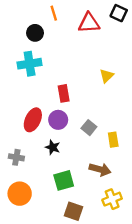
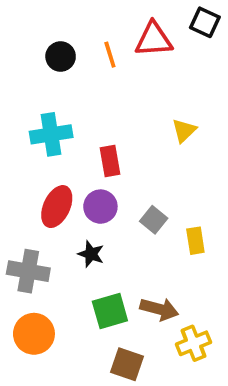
orange line: (54, 13) -> (110, 55), moved
cyan cross: (30, 64) -> (51, 134), moved
gray cross: (16, 157) -> (28, 271), size x1.5
brown arrow: (100, 169) -> (159, 309), moved

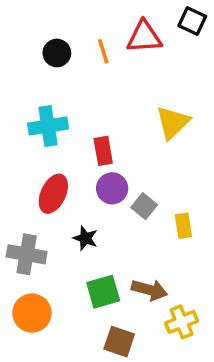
yellow triangle: (184, 131) -> (173, 122), size x1.5
purple circle: (100, 207) -> (112, 188), moved

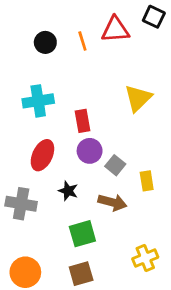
brown arrow: (149, 290) -> (112, 202), moved
orange circle: (32, 313) -> (25, 272), moved
brown square: (119, 342) -> (81, 274), moved, turned -35

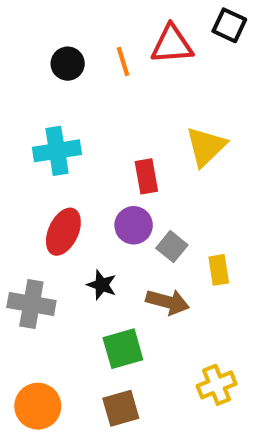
red rectangle: (82, 121) -> (146, 176), moved

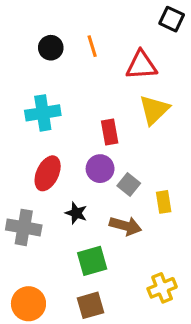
red triangle: (172, 44) -> (141, 65), moved

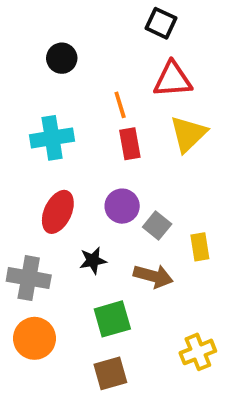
black square: (172, 19) -> (161, 23), moved
orange line: (92, 46) -> (120, 105), moved
red rectangle: (110, 132) -> (130, 144), moved
black star: (76, 213) -> (93, 261), turned -30
orange circle: (28, 304) -> (35, 338), moved

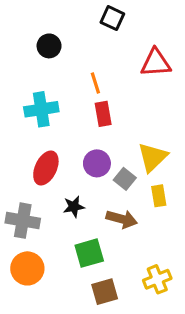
black square: (161, 23) -> (112, 18), moved
red triangle: (173, 80) -> (156, 63), moved
yellow triangle: (188, 134) -> (153, 157), moved
brown square: (110, 373) -> (105, 292), moved

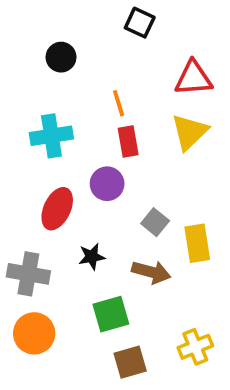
yellow triangle: (153, 157) -> (190, 132), moved
purple circle: (97, 163) -> (107, 184), moved
yellow rectangle: (159, 196) -> (197, 243), size x1.4

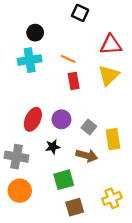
orange line: (119, 103) -> (68, 59), turned -48
cyan cross: (51, 136) -> (30, 60), moved
purple circle: (107, 184) -> (61, 119), moved

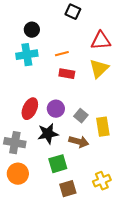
orange line: (68, 59) -> (62, 54), turned -40
red rectangle: (74, 81) -> (67, 74), turned -70
black star: (53, 147) -> (48, 134), size x1.5

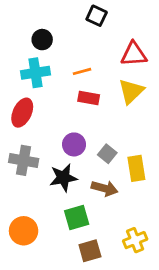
red ellipse: (30, 109) -> (22, 113), moved
gray cross: (15, 143) -> (24, 160), moved

